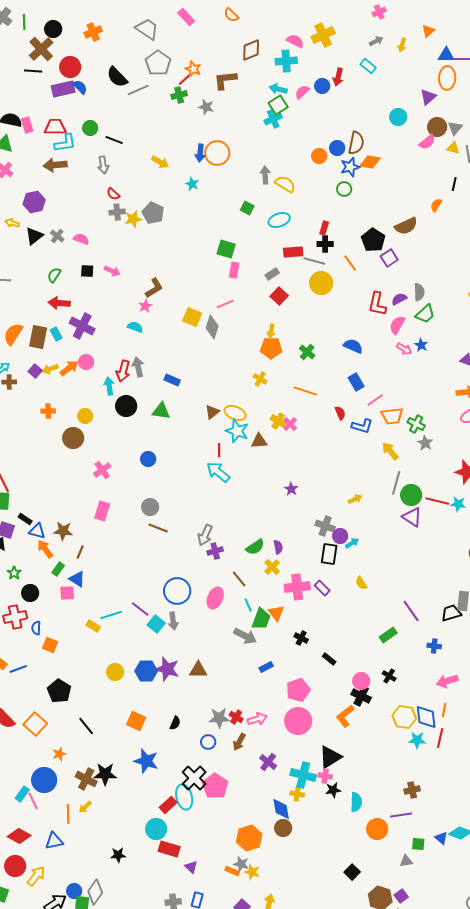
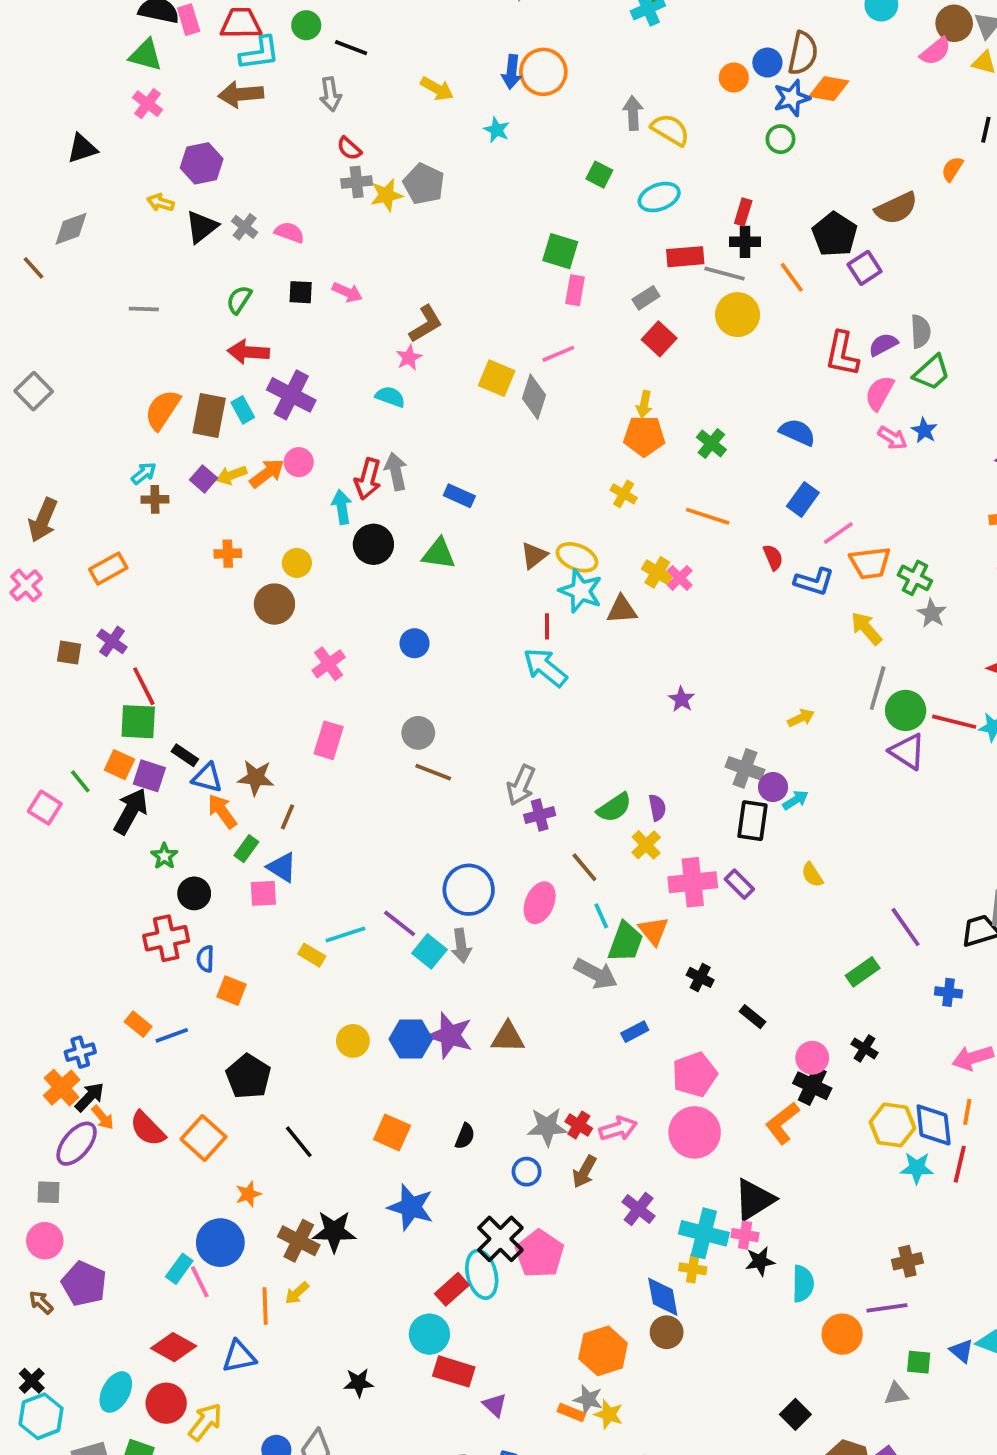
blue rectangle: (356, 382) -> (803, 499), turned 66

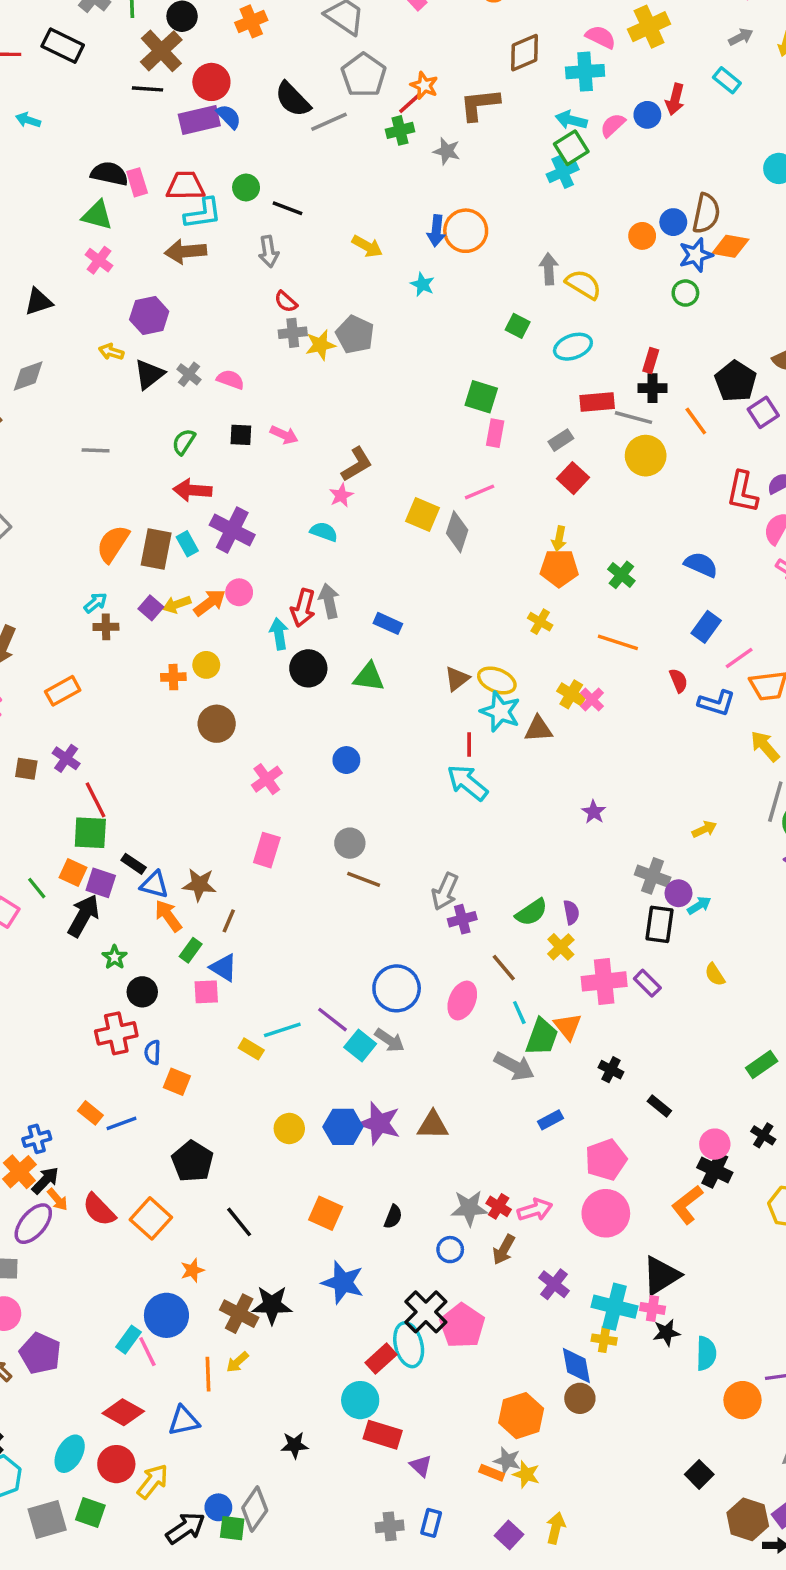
yellow circle: (297, 563) -> (206, 665), moved
gray arrow: (461, 946) -> (390, 1040), turned -48

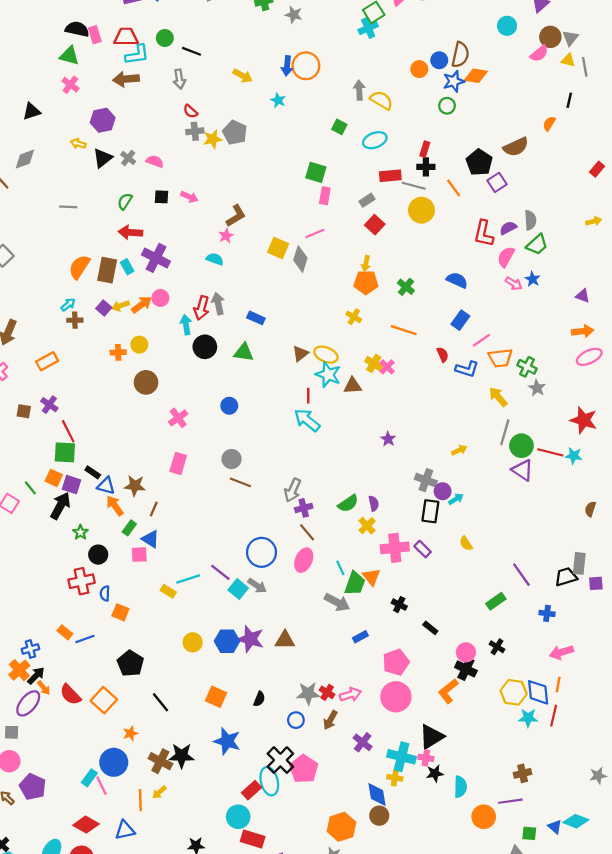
brown line: (504, 968) -> (307, 532), moved

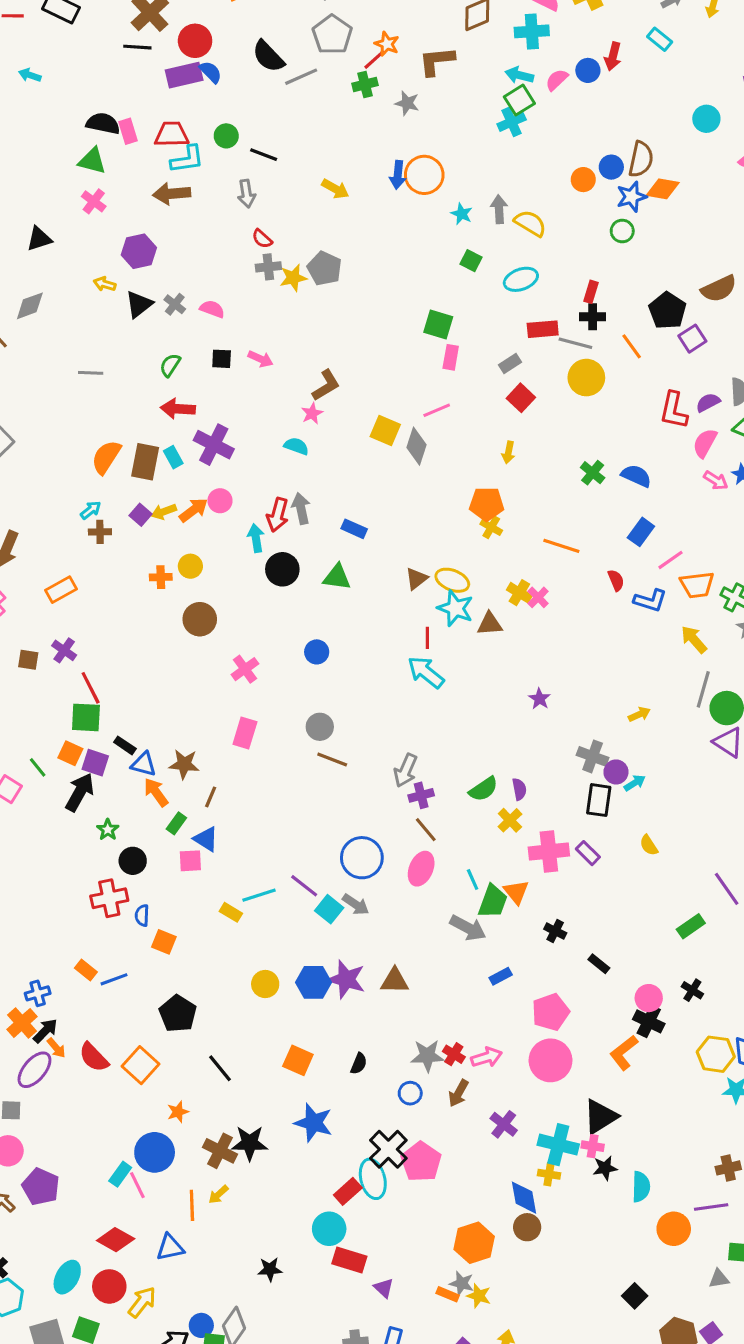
cyan star: (278, 100) -> (462, 214), moved
orange pentagon: (366, 282) -> (487, 504), moved
green cross: (406, 287) -> (593, 473), moved

